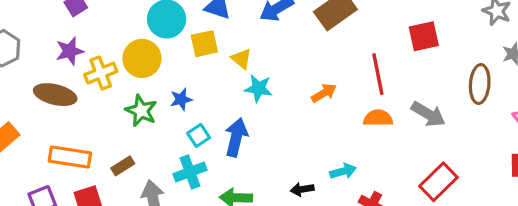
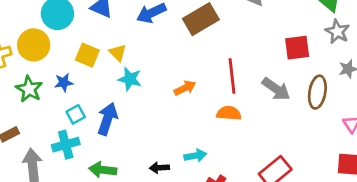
red square: (424, 36) -> (297, 48), moved
yellow square: (204, 44) -> (87, 55), moved, turned 30
gray arrow: (428, 114) -> (276, 89), moved

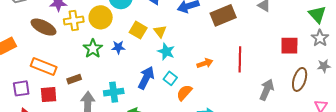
gray arrow: (276, 89) -> (267, 90), moved, turned -110
orange semicircle: (229, 113) -> (184, 93), moved, turned -60
cyan square: (76, 114) -> (170, 78), moved, turned -32

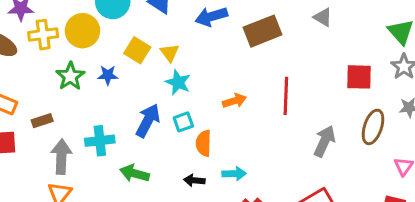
cyan square: (170, 78) -> (183, 122), turned 32
orange semicircle: (184, 93) -> (204, 143), turned -42

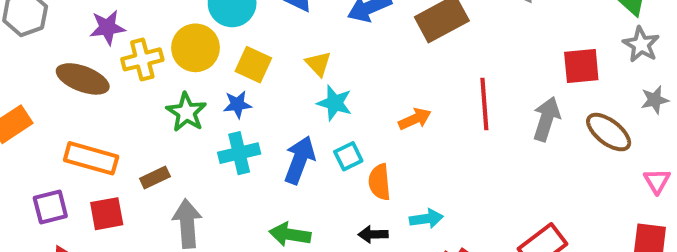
yellow square: (137, 50) -> (253, 65), moved
brown ellipse: (373, 127) -> (609, 132), turned -64
cyan cross: (100, 141) -> (239, 153), moved
gray arrow: (324, 141) -> (546, 119), moved

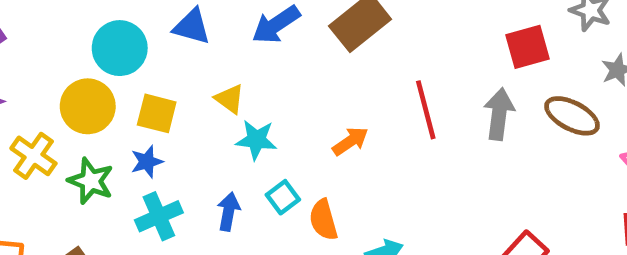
yellow cross: (142, 59) -> (33, 156), moved, turned -30
blue arrow: (300, 160) -> (229, 212), size x0.7

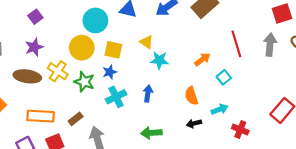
cyan square: (283, 197) -> (224, 77), moved

